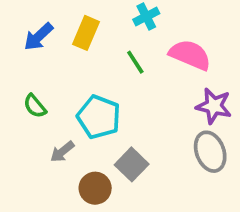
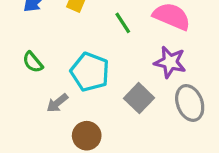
purple star: (214, 106) -> (170, 62), moved
gray square: (132, 164) -> (139, 98), moved

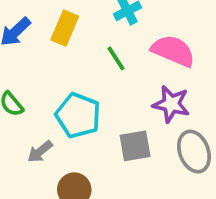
gray square: (139, 98) -> (135, 146), turned 36

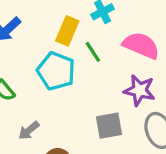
yellow rectangle: (65, 28) -> (67, 31), moved
cyan pentagon: (78, 115) -> (56, 71), moved

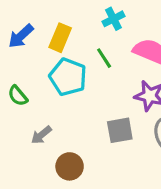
yellow rectangle: (67, 31) -> (60, 38), moved

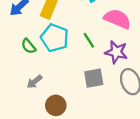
green line: (104, 58) -> (89, 40), moved
green semicircle: (18, 96) -> (29, 46), moved

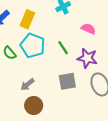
pink semicircle: (117, 19) -> (88, 29), size x0.6
gray arrow: (34, 82) -> (27, 84), moved

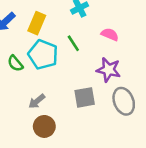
green line: (63, 48) -> (73, 43), moved

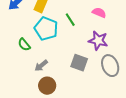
green semicircle: (15, 63) -> (24, 45), moved
gray square: (85, 97) -> (79, 63), turned 30

